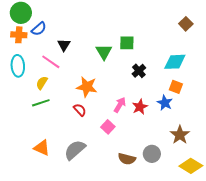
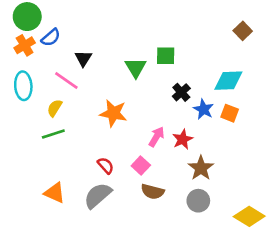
orange cross: (19, 35) -> (25, 45), turned -35
blue star: (165, 103) -> (204, 109), moved
red semicircle: (80, 110) -> (106, 165), moved
brown star: (180, 135) -> (201, 168), moved
brown semicircle: (127, 159) -> (153, 192), moved

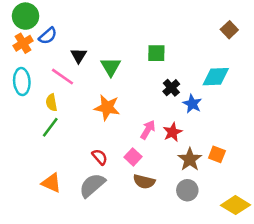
green triangle: (136, 67) -> (111, 67), moved
yellow semicircle: (55, 108) -> (51, 103), turned -42
orange square: (230, 113) -> (217, 154), moved
green line: (53, 134) -> (50, 127), turned -35

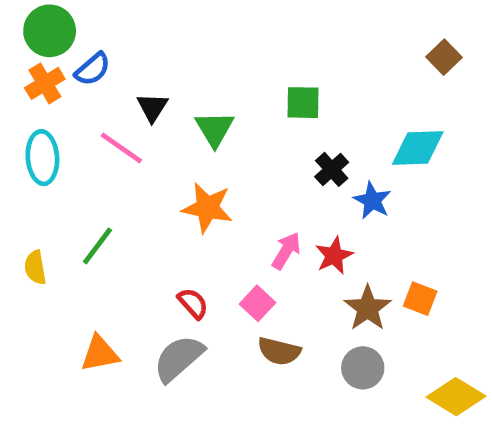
yellow semicircle: (51, 103) -> (35, 267), moved
orange triangle: (51, 183) -> (100, 354), turned -35

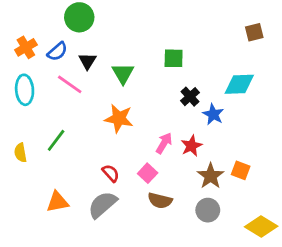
green circle: (50, 31) -> (79, 17), moved
brown square: (444, 57) -> (254, 32), turned 30
blue semicircle: (93, 69) -> (57, 51), moved

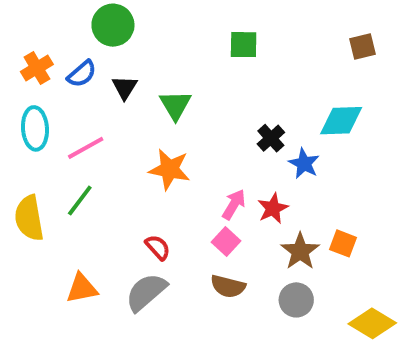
green square: (174, 58) -> (244, 45), moved
pink line: (70, 84) -> (86, 148), moved, turned -64
yellow semicircle: (20, 153) -> (29, 218), size x1.6
pink square: (148, 173) -> (226, 241), moved

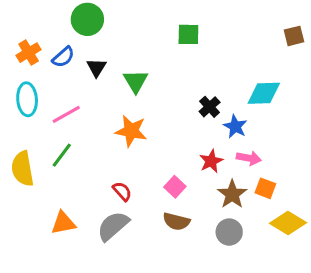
brown square: (362, 47) -> (294, 36), moved
pink arrow: (234, 204) -> (249, 158), moved, turned 70
yellow diamond: (372, 323) -> (288, 223), moved

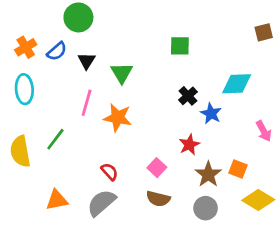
green square: (188, 34) -> (180, 46), moved
pink line: (66, 114) -> (87, 103), moved, turned -45
pink arrow: (249, 158) -> (264, 131), moved, turned 50

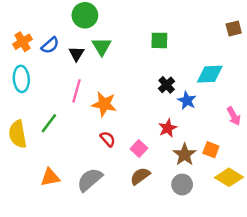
green circle: (78, 17) -> (85, 15), moved
green triangle: (122, 73) -> (102, 46), moved
red semicircle: (110, 172) -> (108, 139), moved
brown semicircle: (158, 199) -> (140, 176), turned 130

